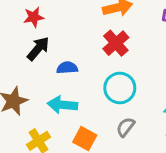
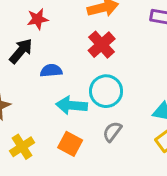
red star: (34, 17) -> (38, 19), moved
cyan arrow: (62, 105) -> (72, 105), moved

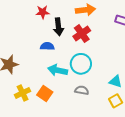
black arrow: (21, 51) -> (58, 27), moved, turned 126
gray semicircle: (112, 132) -> (82, 90), turned 56
orange square: (70, 144) -> (45, 93), moved

